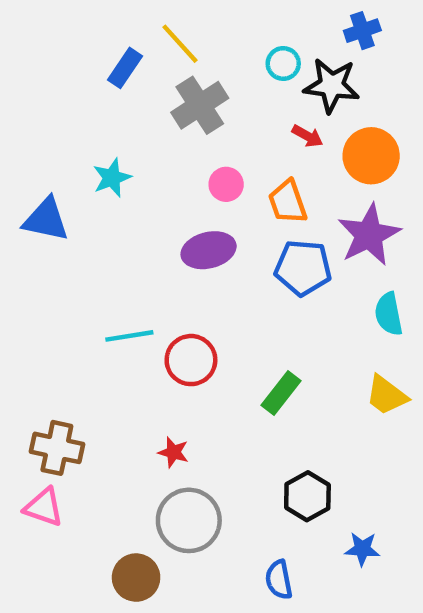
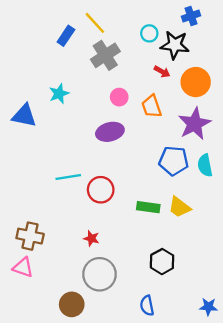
blue pentagon: (303, 268) -> (174, 161), moved
green rectangle: (281, 393) -> (148, 207), turned 60
yellow trapezoid: (386, 395) -> (179, 207), moved
blue star: (362, 549) -> (208, 307), moved

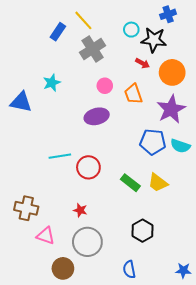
cyan semicircle: (205, 165) -> (180, 146), turned -60
green rectangle: (148, 207) -> (130, 183), turned 30
pink triangle: (23, 267) -> (46, 236), moved

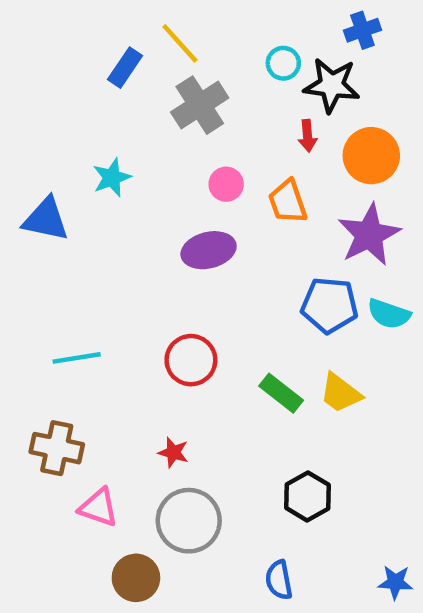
red arrow: (143, 63) -> (307, 136), turned 56
cyan line: (60, 156) -> (77, 358), moved

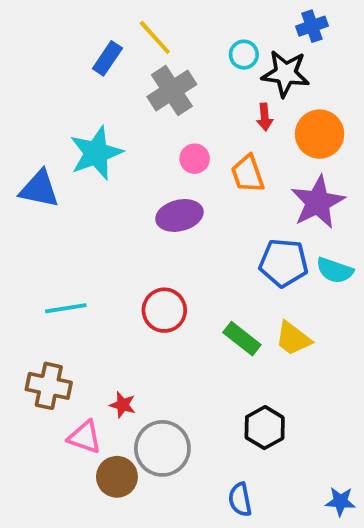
cyan star: (112, 178) -> (96, 153), size x1.6
red star: (173, 452) -> (123, 405), moved
brown circle: (136, 578) -> (117, 477), moved

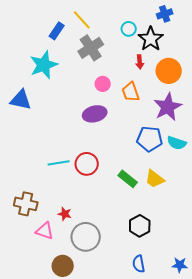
black star: (285, 73) -> (151, 39), turned 30
cyan star: (96, 153) -> (44, 65), moved
cyan line: (66, 308) -> (59, 163), moved
brown circle: (117, 477) -> (63, 266), moved
blue semicircle: (240, 500) -> (139, 264), moved

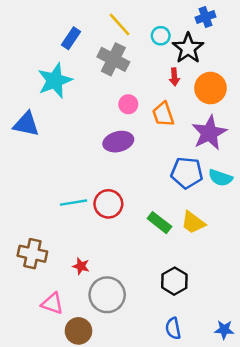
yellow line: (82, 20) -> (120, 25), moved
gray cross: (91, 48) -> (113, 59), turned -30
pink triangle: (45, 231) -> (52, 304), moved

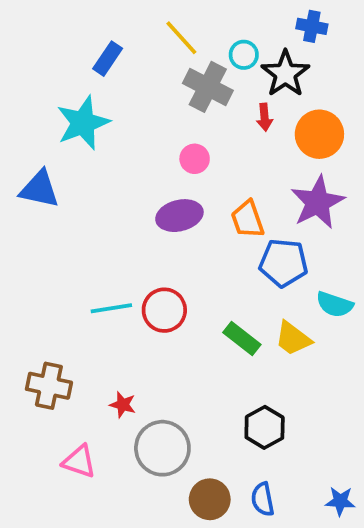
blue cross: (206, 17) -> (312, 26), turned 30
gray cross: (113, 59) -> (208, 87), moved
orange trapezoid: (163, 114) -> (248, 219), moved
cyan semicircle: (220, 178) -> (335, 304), moved
brown circle: (78, 331) -> (210, 499), moved

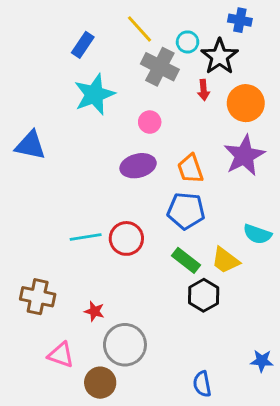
cyan star: (83, 123) -> (94, 94), moved
blue pentagon: (283, 263) -> (186, 211), moved
black hexagon: (265, 427) -> (204, 295), moved
brown circle: (210, 499) -> (100, 383), moved
blue star: (340, 501) -> (262, 361), moved

